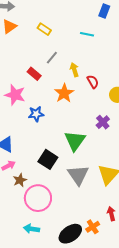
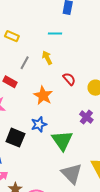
yellow arrow: (74, 70) -> (47, 58), moved
blue star: (36, 114) -> (39, 124), moved
black square: (48, 159) -> (15, 138), moved

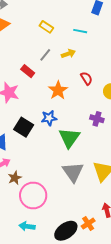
yellow rectangle: (12, 36) -> (46, 27), moved
yellow arrow: (47, 58) -> (68, 54), turned 88
purple cross: (86, 117) -> (97, 119), turned -32

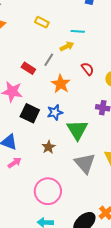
cyan line: (80, 31) -> (78, 31), moved
gray line: (45, 55) -> (49, 60), moved
black square: (24, 127) -> (30, 113), moved
brown star: (15, 178) -> (49, 147), moved

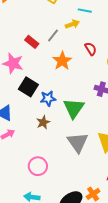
blue star: (55, 112) -> (48, 98), moved
pink circle: (48, 191) -> (38, 166), size x0.7

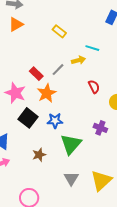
orange star: (62, 61) -> (47, 93), moved
blue star: (48, 98) -> (55, 121), moved
gray triangle: (78, 142) -> (71, 178), size x0.7

